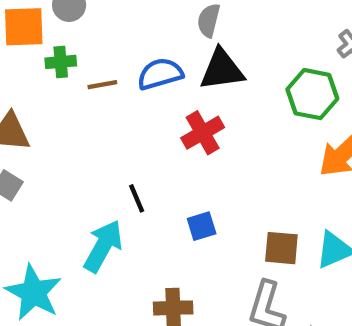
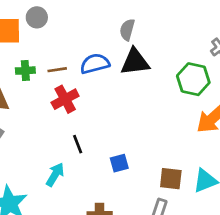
green cross: (61, 62) -> (25, 71), moved
red cross: (203, 133) -> (65, 99), moved
cyan arrow: (103, 246) -> (55, 175), size x0.7

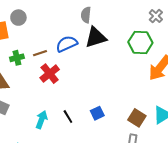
black line: (78, 144) -> (68, 117), moved
cyan arrow: (55, 175) -> (42, 120), moved
brown square: (171, 179) -> (137, 118), turned 36

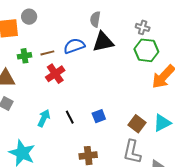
gray cross: (156, 16) -> (143, 27), moved, turned -32

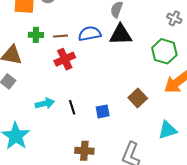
gray cross: (143, 27) -> (174, 18), moved
cyan arrow: (44, 118) -> (45, 104), turned 42
brown square: (137, 124) -> (138, 98), moved

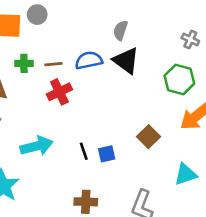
black triangle: (121, 35) -> (126, 61), turned 40
cyan arrow: (45, 104) -> (37, 146), size x1.4
black line: (72, 107) -> (84, 151), moved

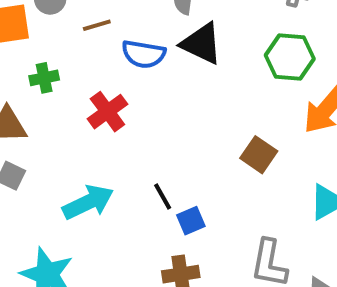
blue semicircle: (89, 60) -> (144, 54), turned -148
brown line: (54, 64) -> (97, 25), moved
blue square: (107, 154) -> (191, 221), moved

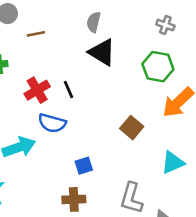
blue semicircle: (144, 54) -> (52, 123), moved
black line: (163, 196) -> (69, 89), moved

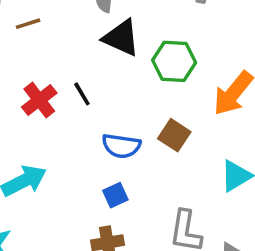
green hexagon: (158, 67) -> (174, 61), moved
blue semicircle: (52, 123) -> (121, 146), moved

